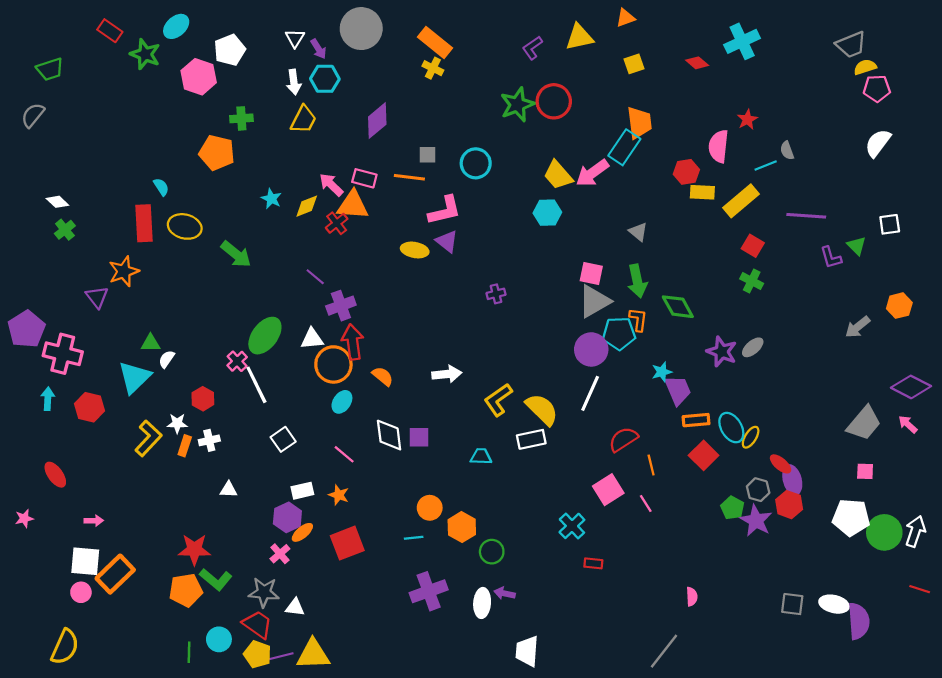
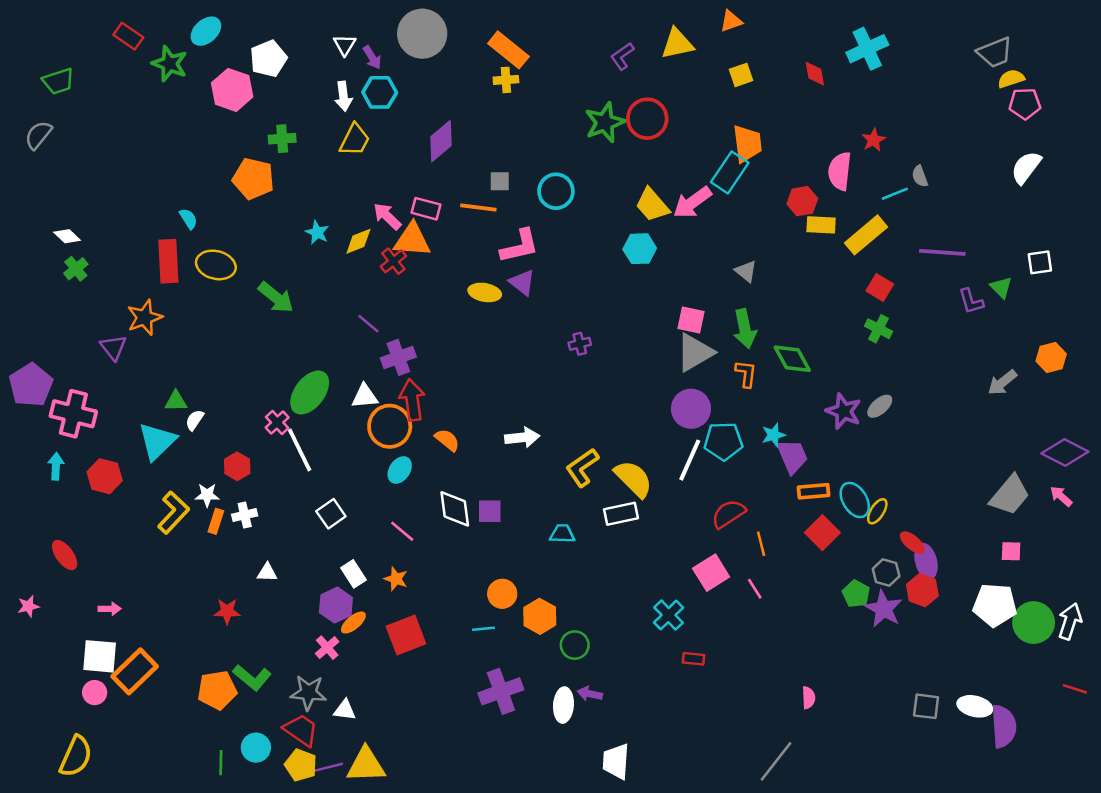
red diamond: (697, 63) -> (815, 74), turned 40
yellow cross: (433, 68) -> (506, 80), turned -30
cyan pentagon: (619, 333) -> (724, 441), moved
white rectangle: (302, 491) -> (353, 574), turned 70
red star: (194, 550) -> (227, 611), moved, size x0.7

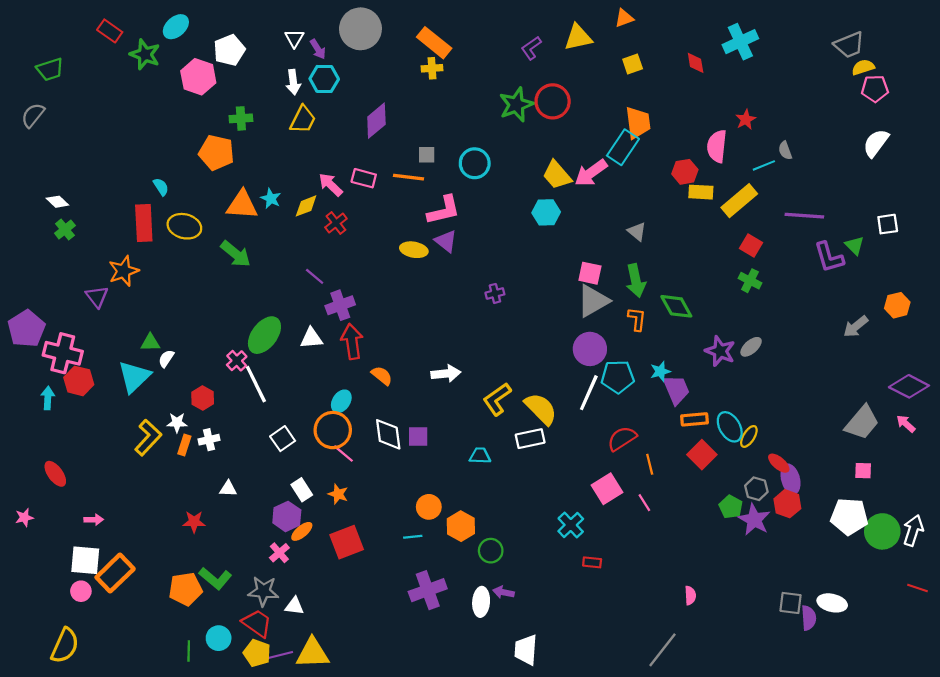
orange triangle: (412, 240) -> (242, 205), moved
purple L-shape: (971, 301) -> (829, 257), size x1.4
orange circle: (390, 426) -> (333, 430), moved
red hexagon: (105, 476) -> (79, 381), moved
purple semicircle: (1004, 726) -> (809, 618), moved, size x0.7

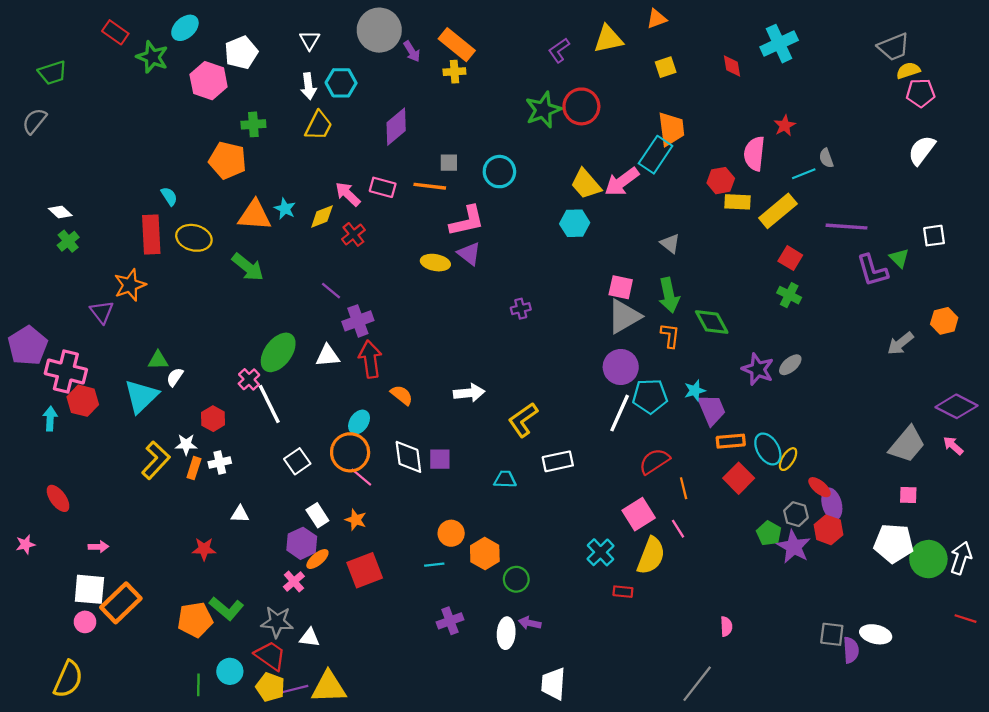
purple arrow: (318, 49) -> (412, 51), moved
yellow semicircle: (541, 409) -> (651, 556), moved, turned 66
purple cross: (428, 590) -> (450, 621), size x0.7

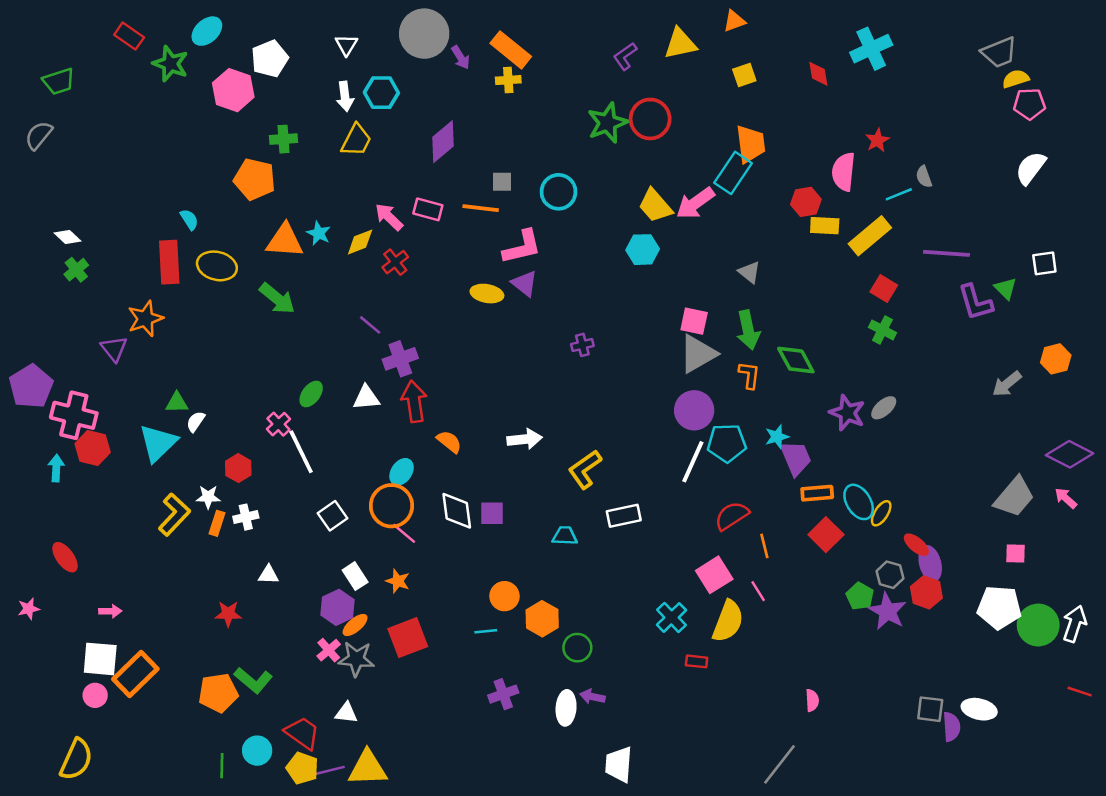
green ellipse: (278, 352) -> (311, 394), size x0.6
gray star: (277, 622) -> (356, 659), moved

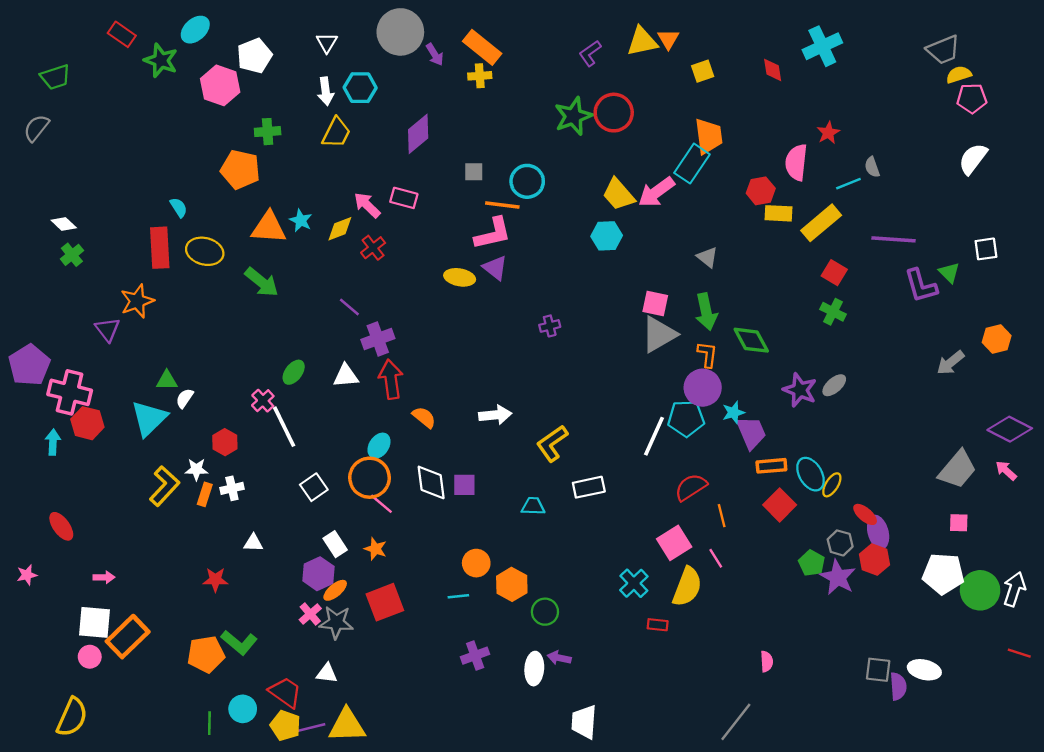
orange triangle: (734, 21) -> (668, 39), moved, turned -40
orange line: (481, 208) -> (502, 205), moved
purple circle: (694, 410) -> (703, 388), moved

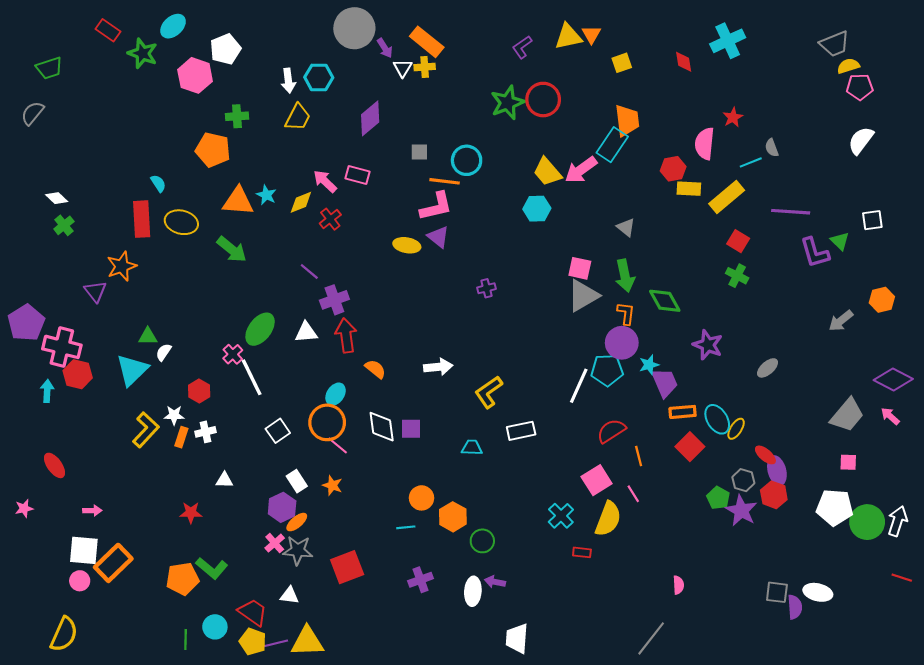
white triangle: (327, 43) -> (403, 68), moved
green ellipse: (294, 372) -> (260, 329), size x1.5
gray ellipse: (834, 385) -> (768, 368), moved
red square: (385, 602) -> (347, 567), moved

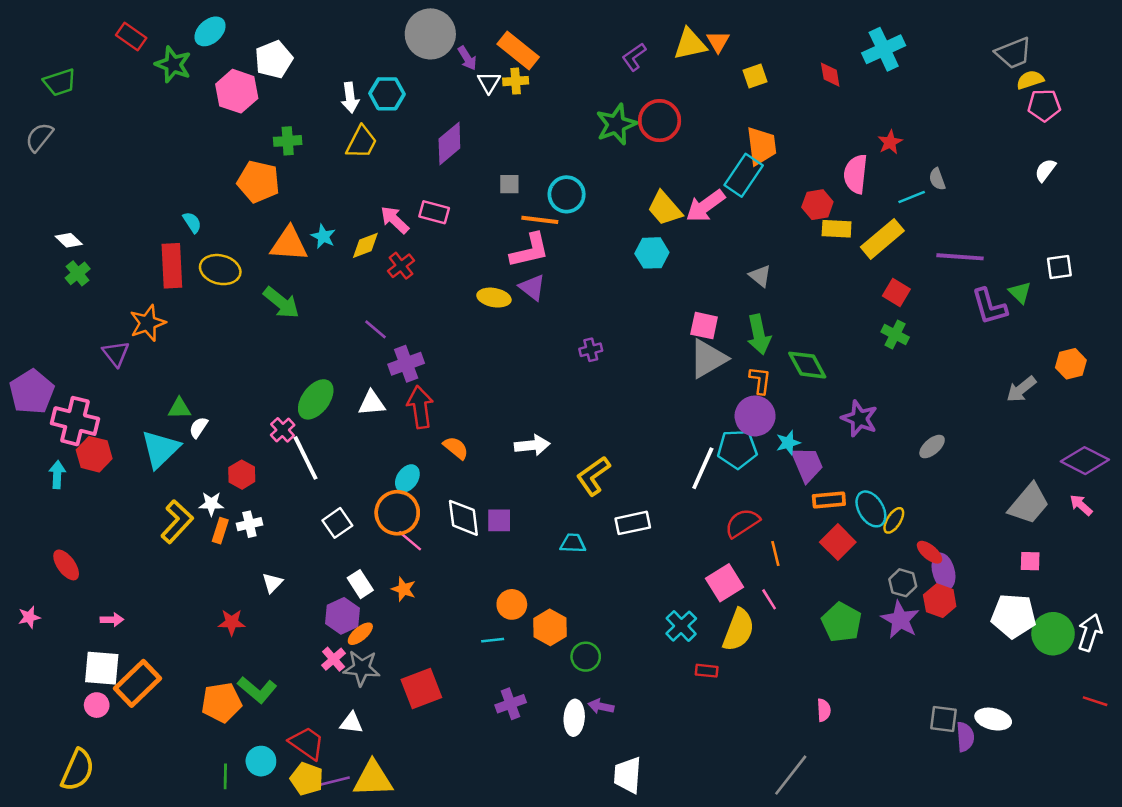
white semicircle: (861, 140) -> (1045, 170), size x0.7
white triangle: (224, 480) -> (272, 583), turned -48
green pentagon: (718, 498) -> (842, 622), moved, size x1.4

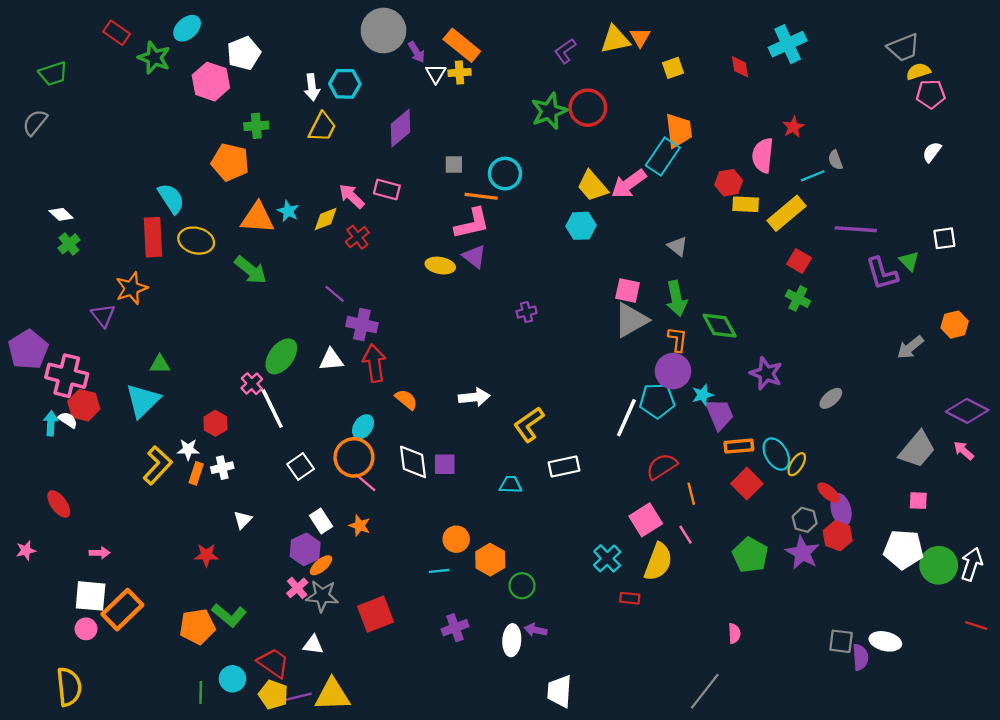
cyan semicircle: (192, 222) -> (171, 199), size x1.6
purple cross: (406, 364) -> (362, 325), turned 32
white semicircle: (199, 427) -> (68, 420), moved, turned 90
yellow semicircle: (78, 770) -> (69, 687), turned -30

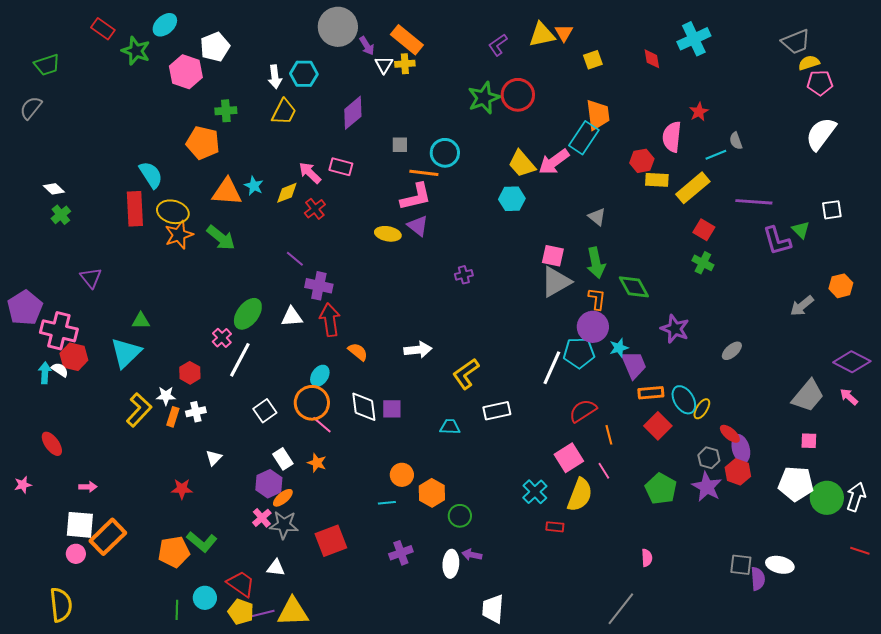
white semicircle: (932, 152) -> (821, 134), size x1.8
orange star: (131, 288) -> (179, 235), moved
white line: (272, 409) -> (240, 360), turned 54

